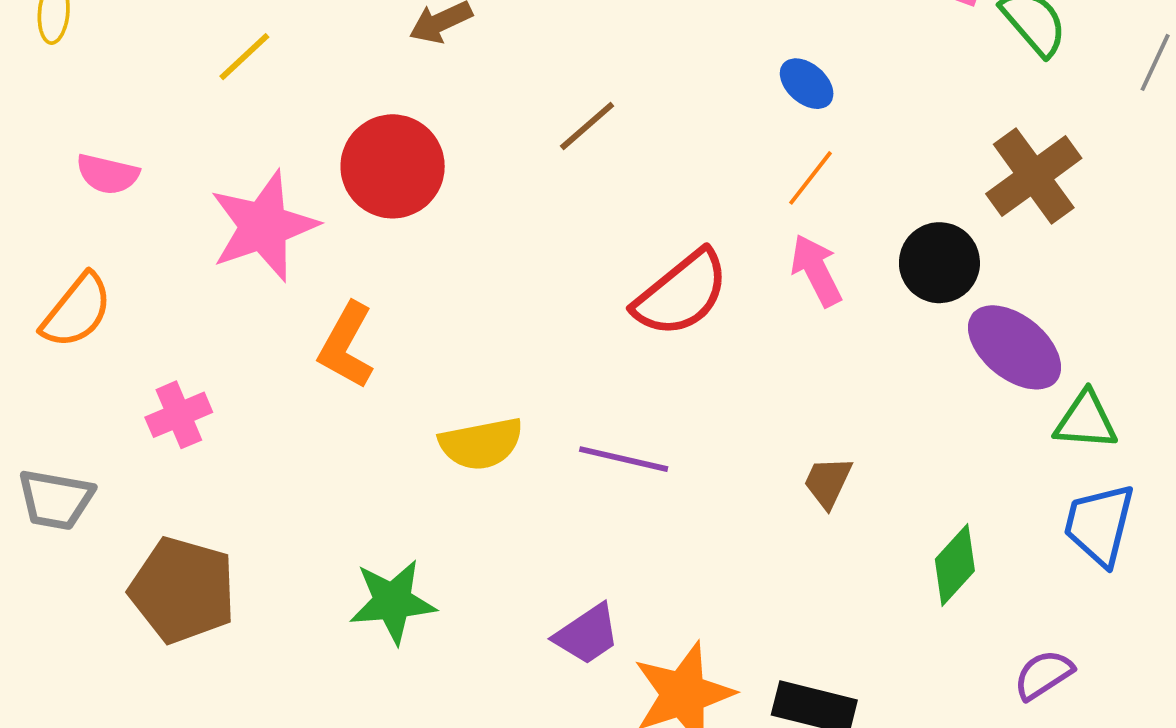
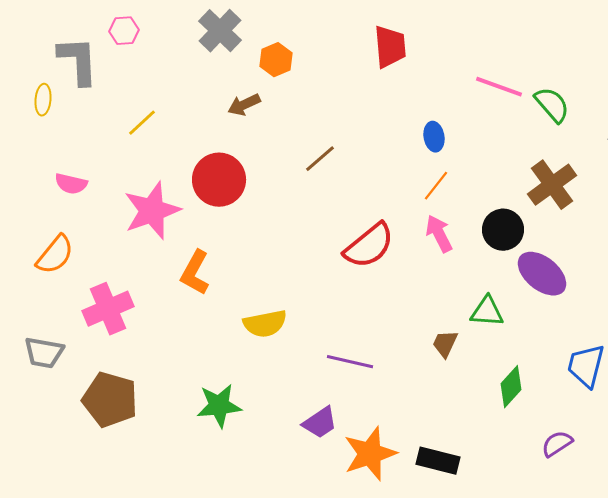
blue ellipse: (807, 84) -> (434, 137), turned 40
pink cross: (179, 415) -> (108, 309), size x1.5
green triangle: (1086, 421) -> (487, 312), moved
purple line: (624, 459) -> (350, 362), moved

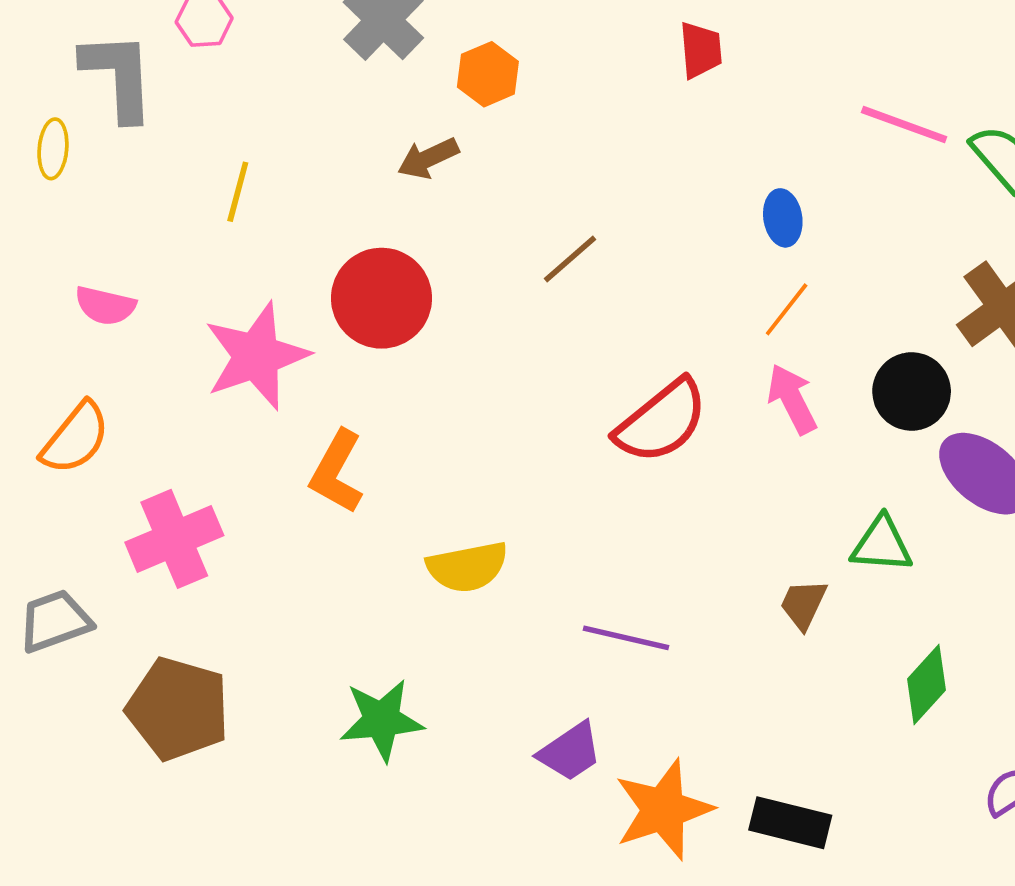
red trapezoid: (390, 47) -> (701, 50), size x0.7
yellow line: (142, 123) -> (238, 192), turned -32
gray trapezoid: (44, 353) -> (55, 621), turned 150

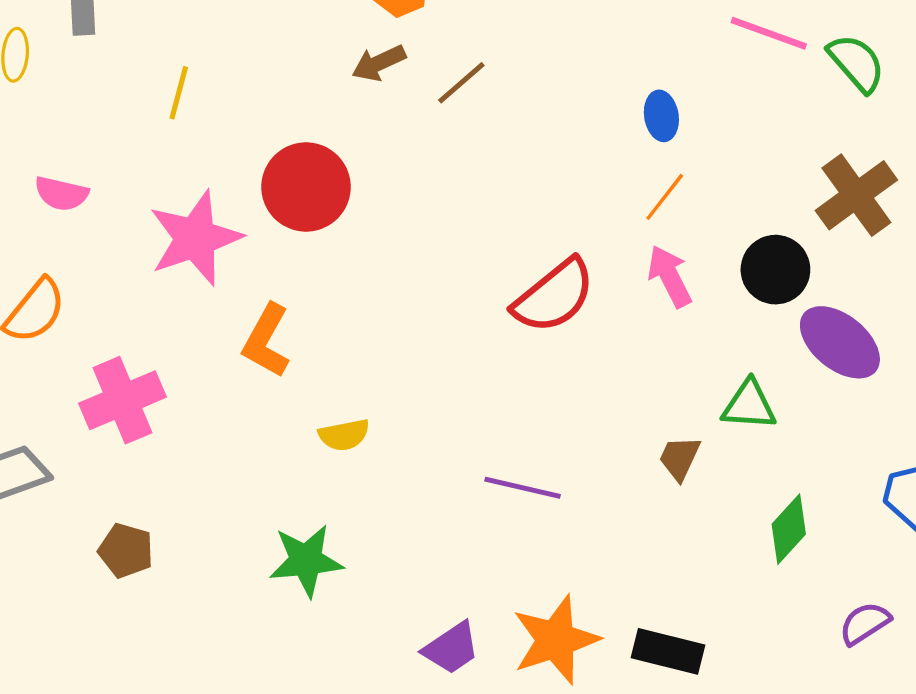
brown arrow: (428, 158) -> (379, 63), moved
brown line: (570, 259) -> (461, 83), moved
yellow semicircle: (467, 567) -> (344, 435), moved, size x0.7
brown pentagon: (178, 709) -> (126, 551), size x0.6
purple trapezoid: (570, 752) -> (451, 648), moved

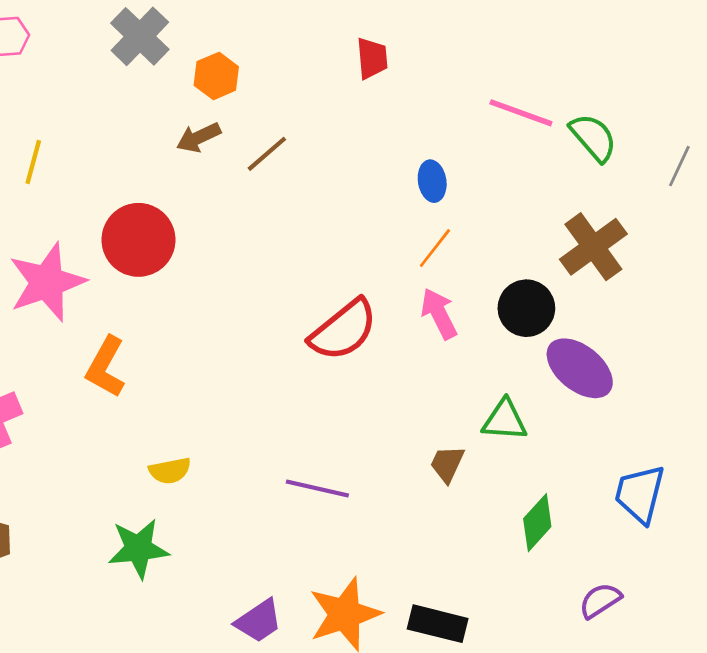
yellow semicircle: (344, 435) -> (170, 471), moved

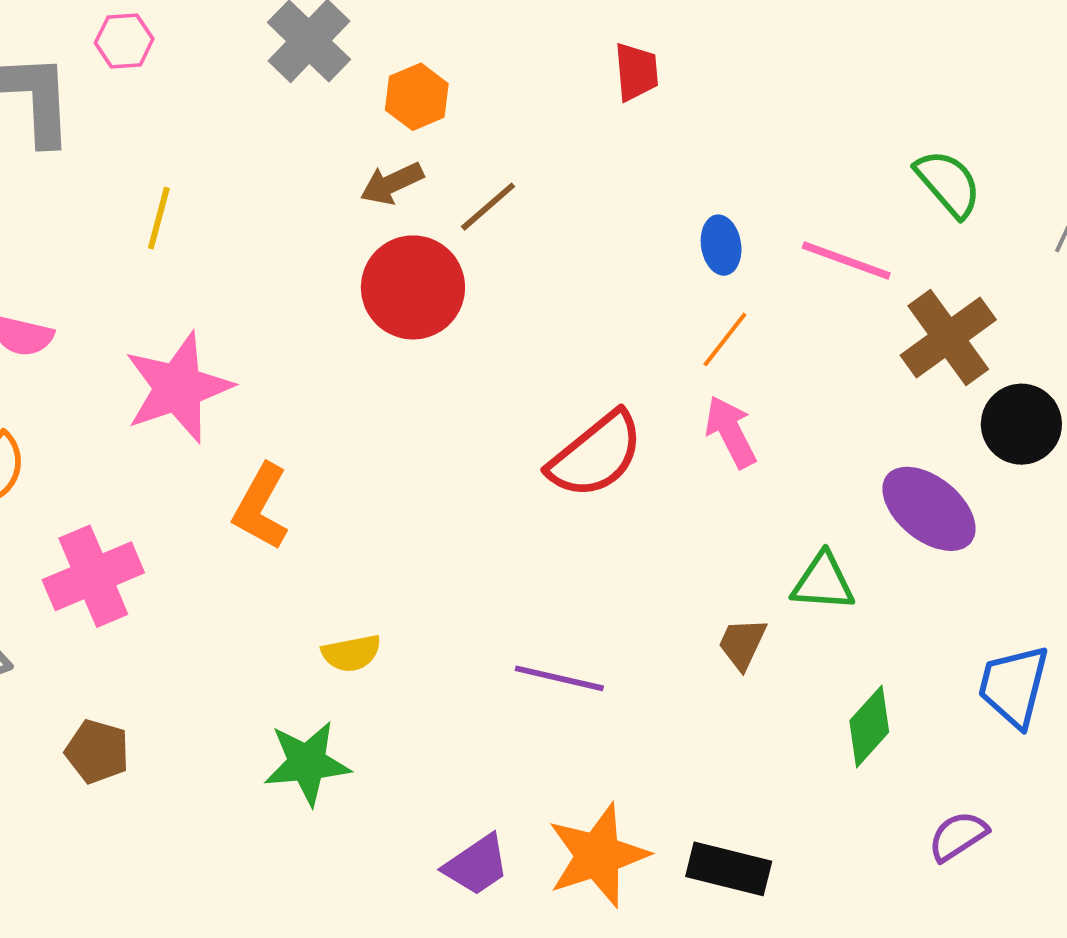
pink line: (521, 113) -> (846, 260), moved
red circle: (138, 240) -> (413, 287), moved
black circle: (526, 308) -> (1021, 424), moved

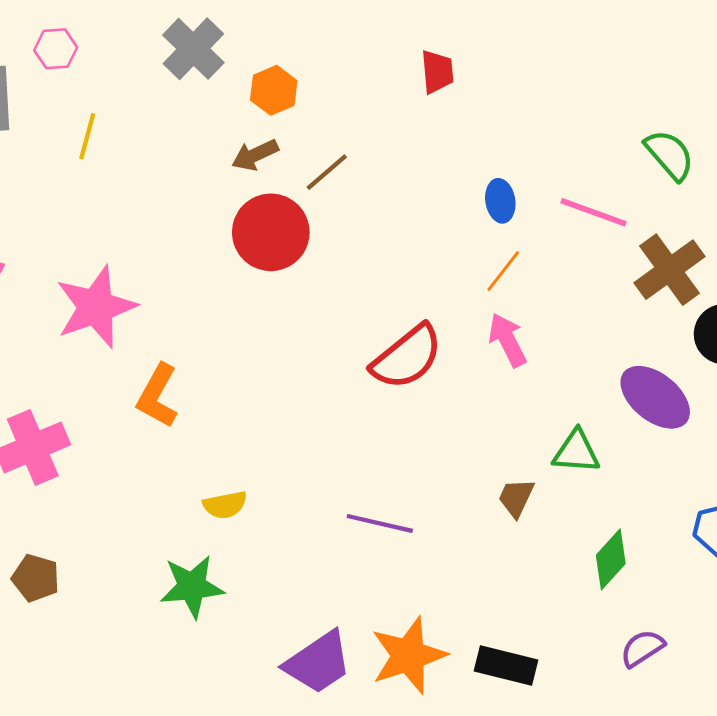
yellow line: (159, 218) -> (87, 136), moved
purple semicircle: (958, 836) -> (642, 648), moved
purple trapezoid: (477, 865) -> (318, 663), size x1.4

